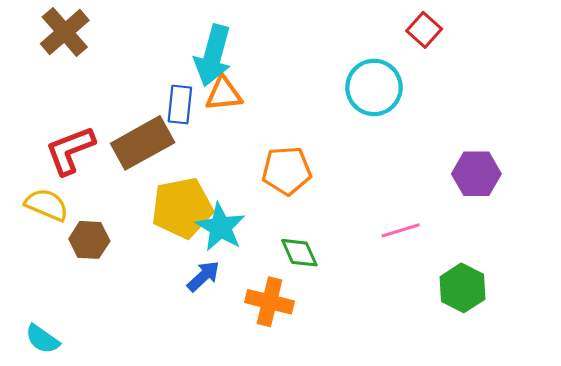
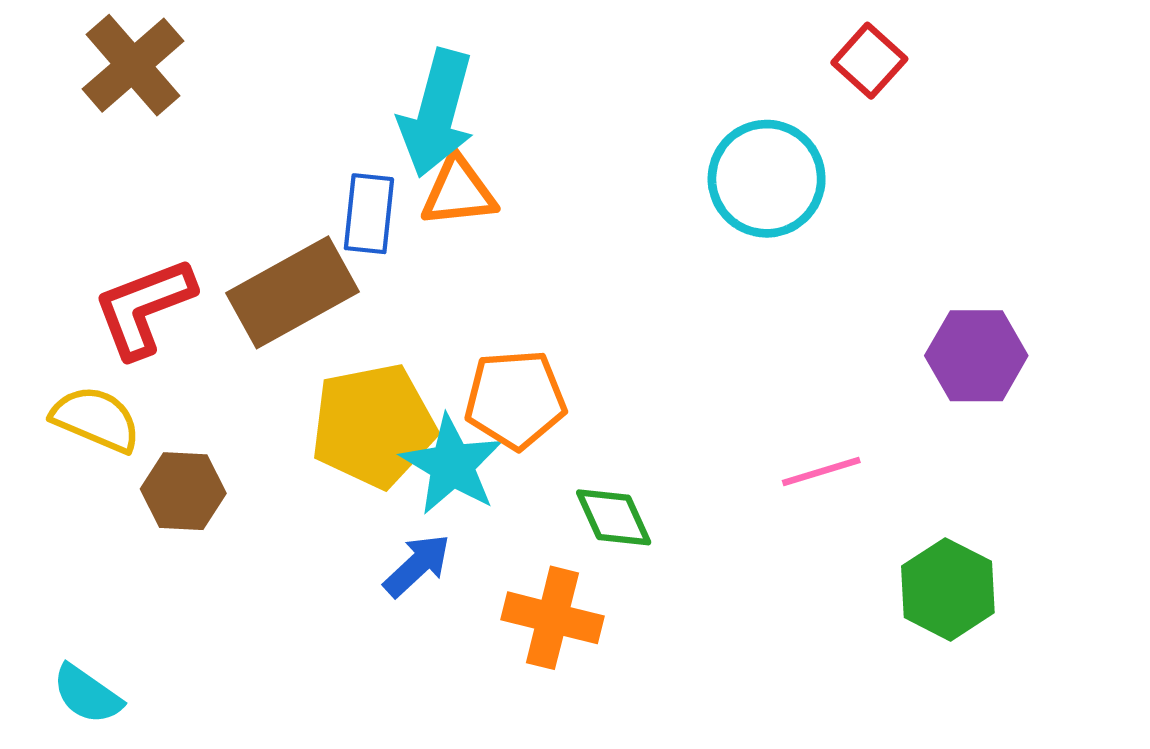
orange pentagon: (287, 171) -> (515, 399), moved

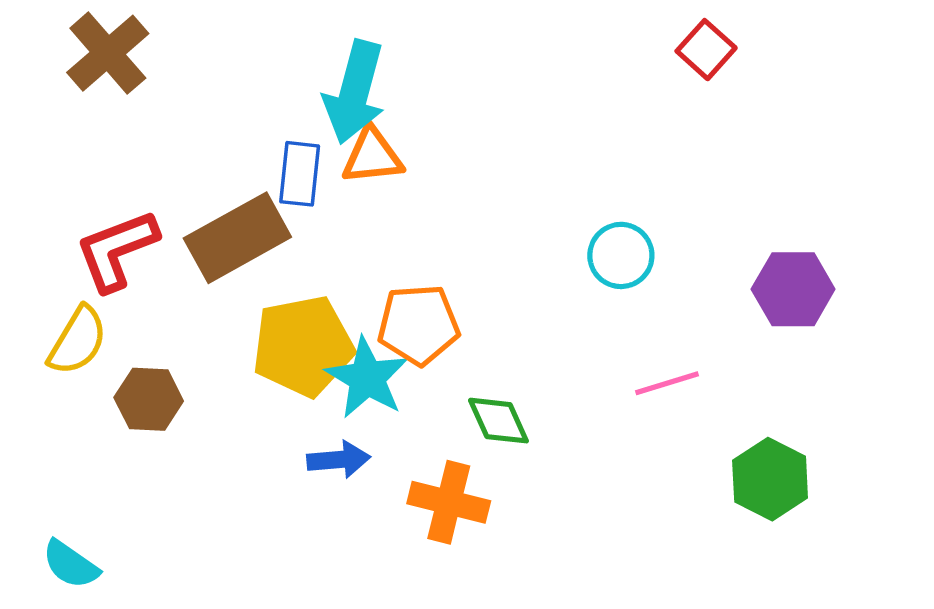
cyan circle: (767, 179) -> (621, 255), moved, size x0.7
yellow semicircle: (96, 419) -> (78, 341), turned 98
blue arrow: (417, 565) -> (339, 460), turned 38

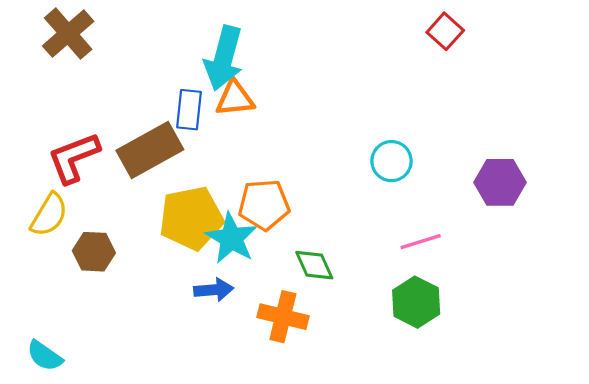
green hexagon: (770, 479) -> (416, 302), moved

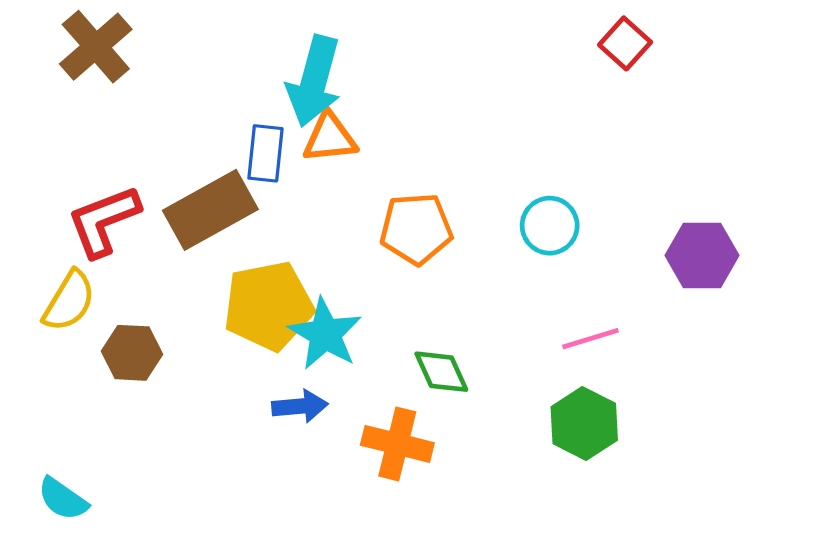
orange pentagon: (264, 205) -> (416, 229), moved

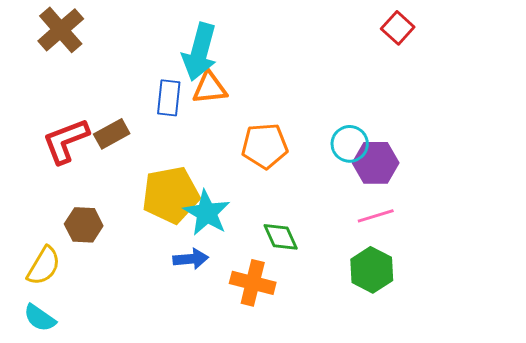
brown rectangle: (210, 210) -> (112, 134), moved, size x0.6
purple hexagon: (702, 255) -> (376, 163), moved
yellow semicircle: (69, 301) -> (44, 266), moved

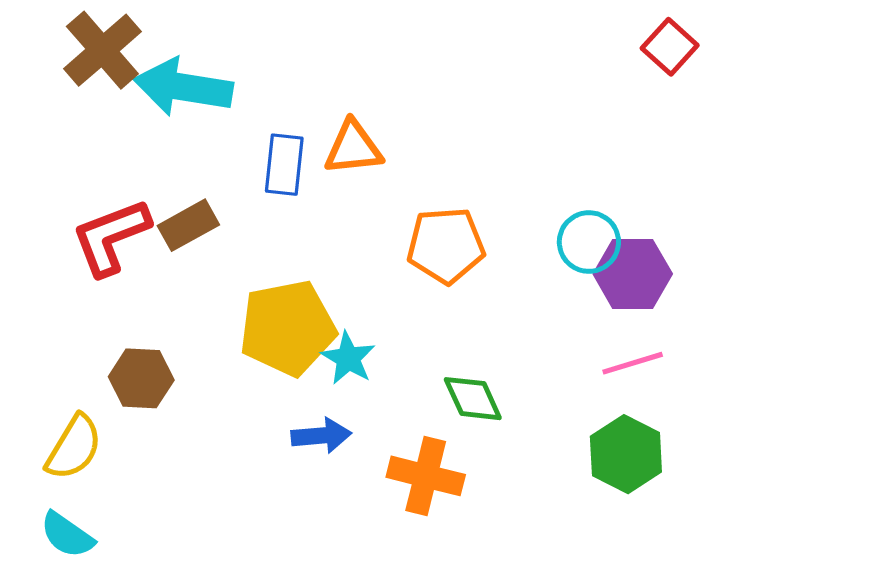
cyan arrow: (200, 52) -> (183, 87), moved, turned 84
cyan star: (207, 213) -> (348, 358), size x0.7

